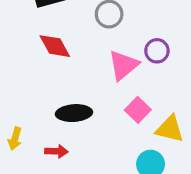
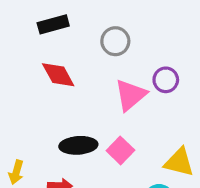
pink square: (138, 110) -> (120, 150), moved

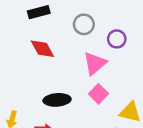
purple circle: (166, 80) -> (117, 39), moved
pink square: (120, 150) -> (98, 94), moved

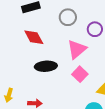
black ellipse: (57, 100) -> (46, 66), moved

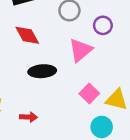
pink square: (80, 74) -> (89, 93), moved

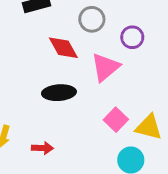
red diamond: (27, 35) -> (63, 48), moved

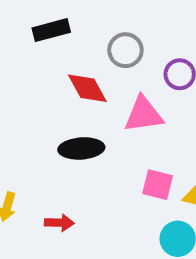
pink triangle: (105, 67) -> (144, 114), turned 32
pink square: (116, 120) -> (158, 185), turned -30

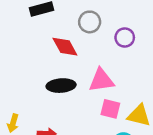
pink triangle: (144, 114) -> (101, 80), moved

